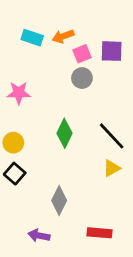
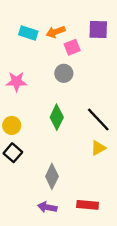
purple square: (112, 51) -> (98, 29), moved
gray circle: (82, 78) -> (64, 73), moved
purple arrow: (39, 236) -> (47, 207), moved

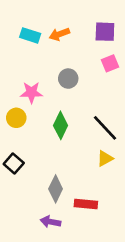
pink square: (72, 47) -> (110, 63), moved
pink star: (16, 82) -> (31, 92), moved
yellow circle: (12, 125) -> (16, 118), moved
red rectangle: (88, 205) -> (86, 204), moved

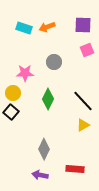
black square: (14, 163) -> (11, 112), moved
red rectangle: (86, 204) -> (75, 169), moved

